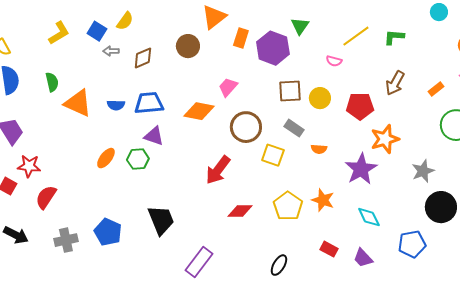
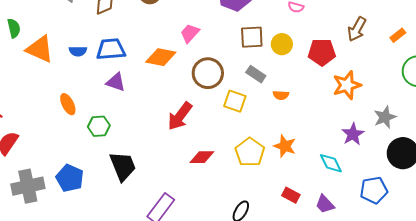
orange ellipse: (106, 158) -> (68, 104), turned -65
green hexagon: (138, 159) -> (99, 126), moved
purple star: (361, 169) -> (353, 134), moved, size x0.7
gray cross: (66, 240) -> (28, 186), size x1.4

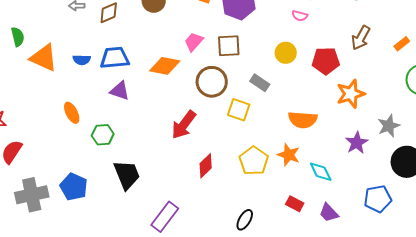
brown square: (252, 37) -> (229, 46), moved
orange semicircle: (281, 95) -> (303, 120), moved, size x1.8
red diamond: (202, 157) -> (206, 166), turned -45
cyan diamond: (331, 163) -> (321, 172), moved

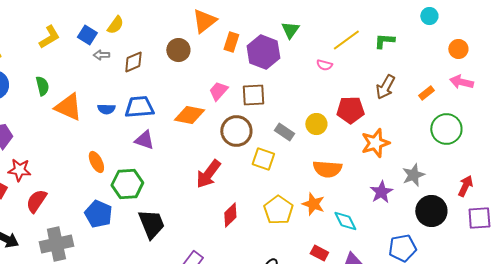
yellow circle: (286, 53) -> (316, 124), moved
green hexagon: (103, 135) -> (127, 184), size x1.4
blue pentagon: (74, 187) -> (98, 214), moved

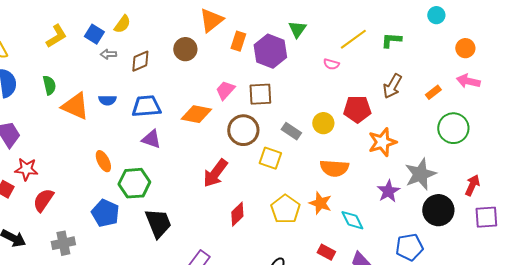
blue semicircle: (106, 109) -> (107, 100), moved
gray star: (413, 175) -> (420, 174), size x1.4
gray cross: (56, 244) -> (63, 243), size x0.7

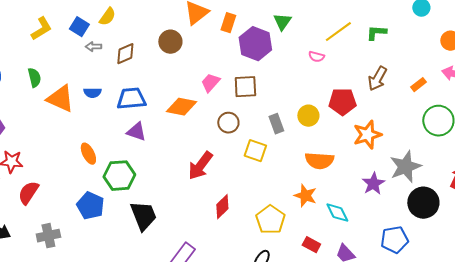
orange rectangle: (238, 41) -> (228, 23), moved
brown circle: (243, 130) -> (228, 123), size x0.7
gray rectangle: (291, 131) -> (276, 124), turned 36
yellow pentagon: (285, 209) -> (270, 220), moved

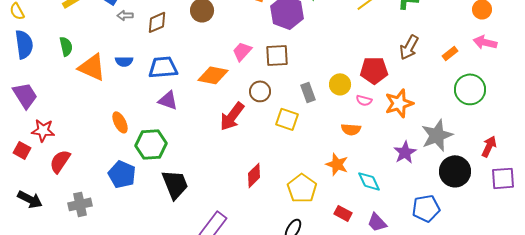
pink semicircle: (316, 57) -> (364, 100), moved
orange semicircle: (319, 161) -> (351, 129), size x0.7
red arrow: (200, 166) -> (232, 116), moved

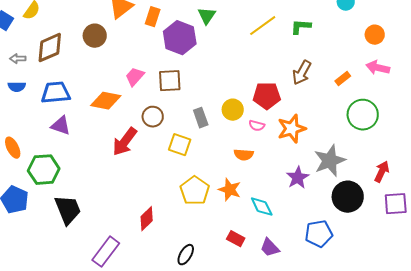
gray arrow: (125, 15) -> (18, 59), moved
brown diamond: (157, 22) -> (50, 48), size x1.4
red diamond: (254, 175) -> (147, 219), moved
yellow pentagon: (302, 188) -> (195, 191), moved

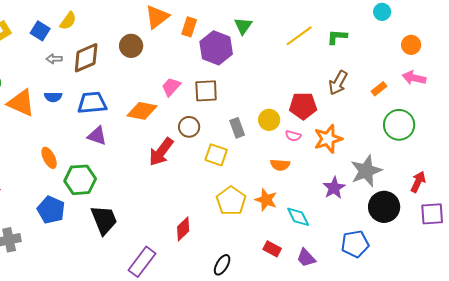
gray arrow: (18, 59) -> (54, 59), moved

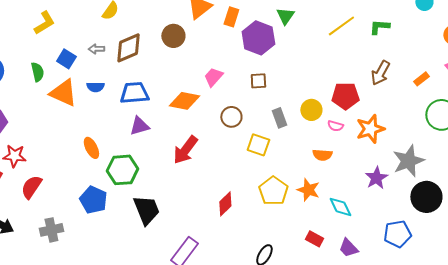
blue square: (40, 31) -> (66, 59), moved
brown square: (206, 91) -> (258, 81), moved, size x0.7
purple triangle: (97, 136) -> (139, 126), turned -35
red arrow: (161, 152) -> (185, 150), moved
red diamond: (183, 229) -> (225, 204), moved

